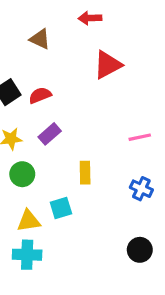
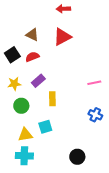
brown triangle: (40, 39) -> (32, 35), moved
red triangle: (108, 65) -> (62, 37), moved
yellow rectangle: (85, 173) -> (52, 99), moved
black circle: (140, 250) -> (77, 157), moved

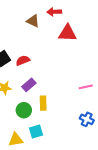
brown triangle: (32, 35) -> (33, 21), moved
red triangle: (62, 37) -> (67, 33), moved, turned 30
green circle: (21, 106) -> (24, 110), moved

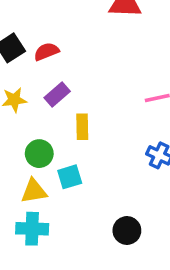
green circle: (24, 110) -> (39, 154), moved

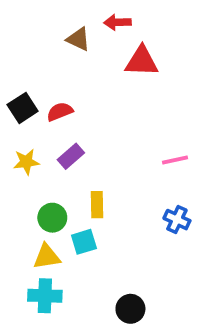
yellow rectangle: (82, 127) -> (97, 205), moved
black circle: (127, 231) -> (130, 309), moved

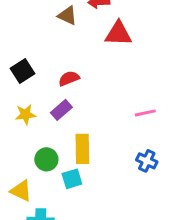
red semicircle: (60, 112) -> (69, 78), moved
yellow rectangle: (97, 205) -> (82, 149), size x1.4
yellow triangle: (47, 257) -> (21, 191), moved, turned 35

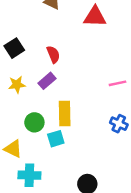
red semicircle: (69, 78) -> (53, 54), turned 90

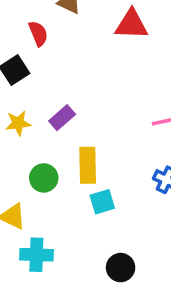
red semicircle: (53, 54) -> (38, 34), moved
cyan square: (56, 139) -> (102, 202), moved

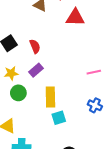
red semicircle: (38, 34) -> (35, 46), moved
green circle: (44, 178) -> (18, 93), moved

